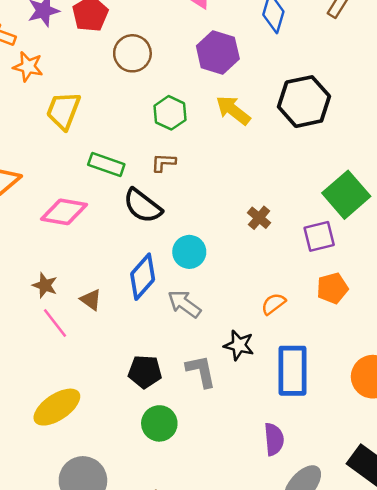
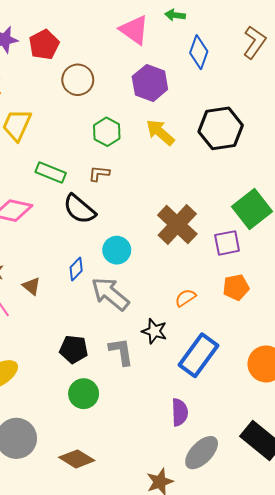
brown cross: (259, 218) -> (177, 224), size x2.0
blue diamond: (143, 277) -> (76, 269), size x0.6
gray arrow: (184, 304) -> (110, 294), size x1.4
blue rectangle: (293, 371) -> (199, 355), turned 33

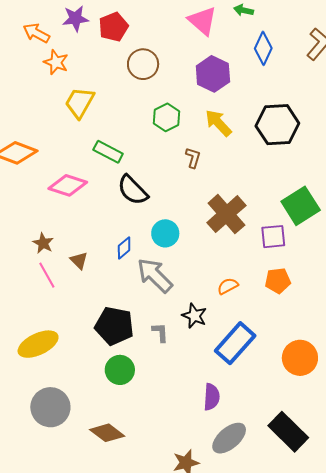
brown L-shape: (99, 174) -> (193, 158), moved, turned 95
black pentagon: (74, 349) -> (114, 326), size x1.4
gray L-shape: (121, 351) -> (160, 332), size x0.7

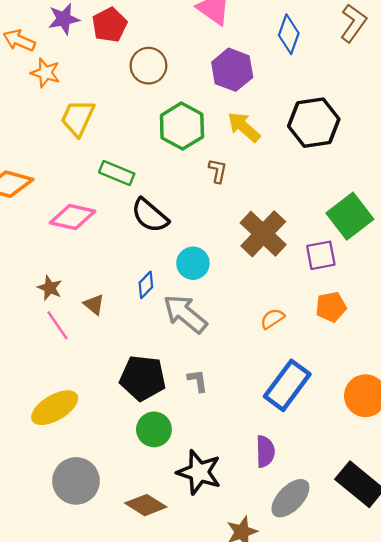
green hexagon: (166, 117) -> (182, 126), size x1.4
black star: (194, 316) -> (199, 472), moved, size x1.5

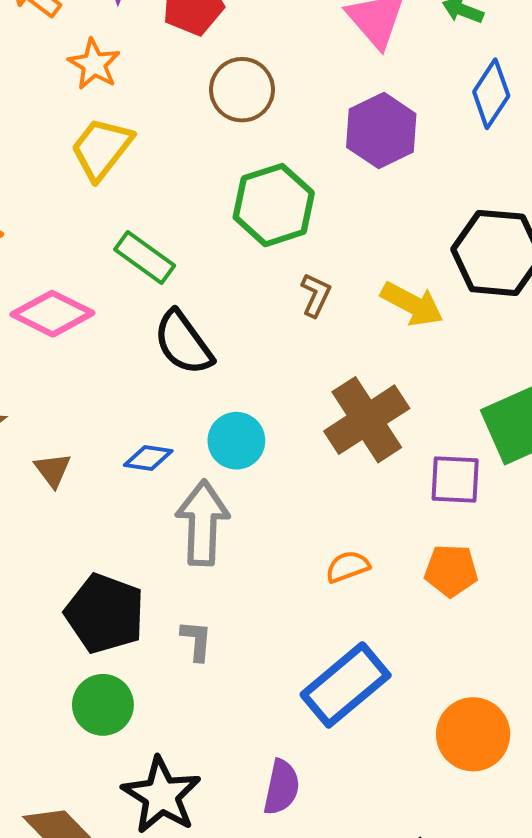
orange star: (46, 73) -> (94, 64), moved
yellow arrow: (244, 127) -> (412, 304), moved, turned 153
blue diamond: (146, 285) -> (148, 458), turned 40
gray arrow: (185, 314) -> (203, 523), turned 39

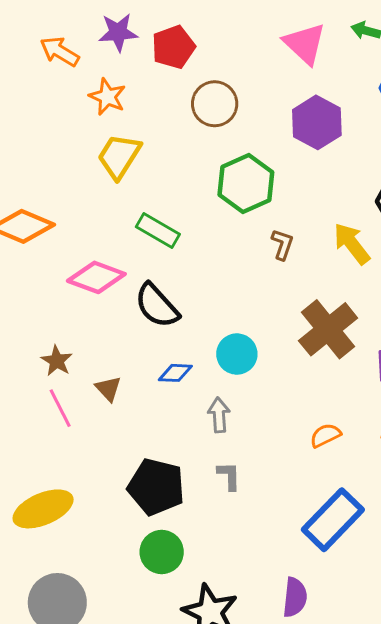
yellow arrow: (412, 304) -> (352, 244), turned -150
black semicircle: (183, 343) -> (157, 306), moved
gray arrow: (203, 523) -> (219, 415), size x0.6
gray L-shape: (196, 641) -> (229, 476), moved

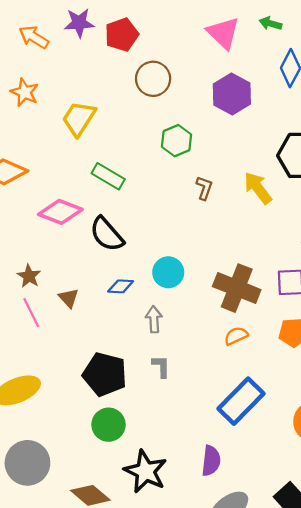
orange star: (107, 97) -> (25, 92), moved
green hexagon: (246, 184) -> (177, 141), size x0.7
brown cross: (328, 329) -> (237, 288), moved, turned -30

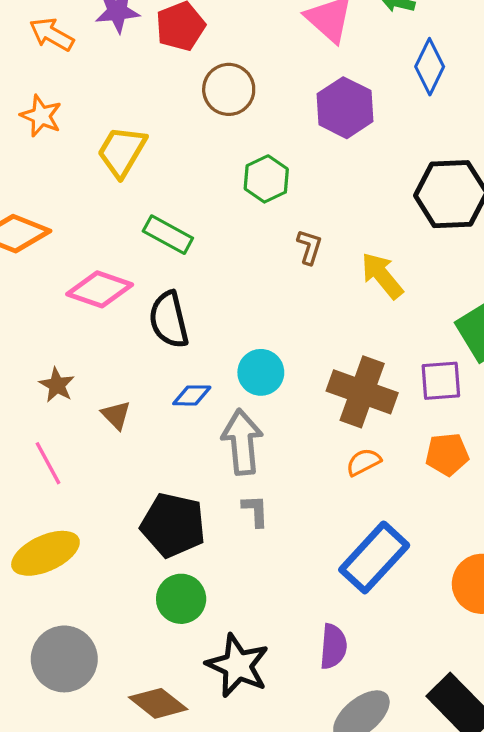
yellow arrow: (258, 188) -> (382, 276), moved
black semicircle: (107, 234) -> (169, 320), turned 30
pink line: (31, 313) -> (48, 463), moved
gray arrow: (154, 319) -> (242, 442), size x1.6

